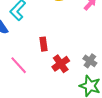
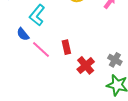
pink line: (19, 65) -> (41, 50), moved

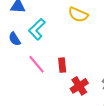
blue semicircle: (23, 34) -> (15, 39), moved

